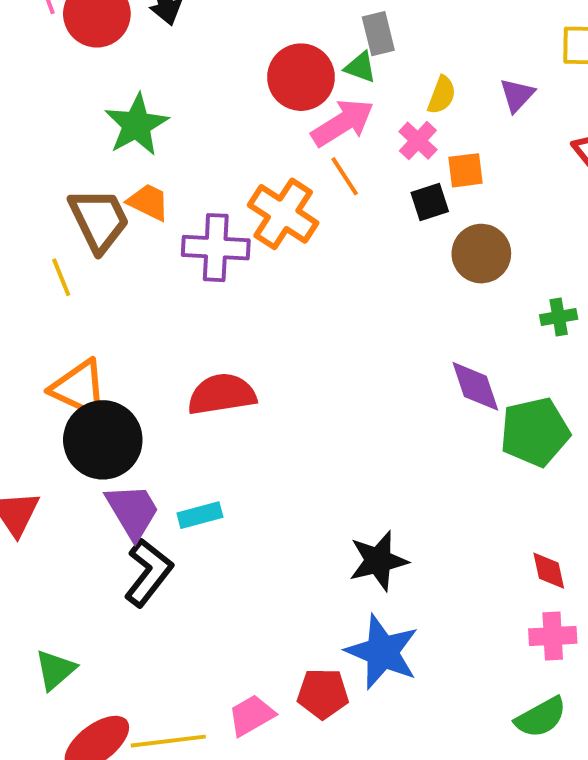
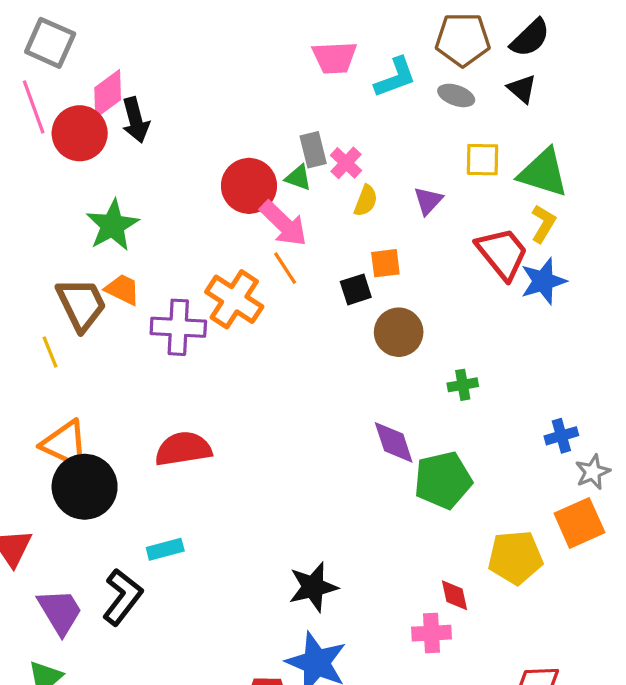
pink arrow: (343, 123) -> (284, 224), turned 76
pink cross: (418, 141) -> (346, 163), moved
purple trapezoid: (133, 511) -> (60, 612), moved
pink cross: (553, 636) -> (431, 633), moved

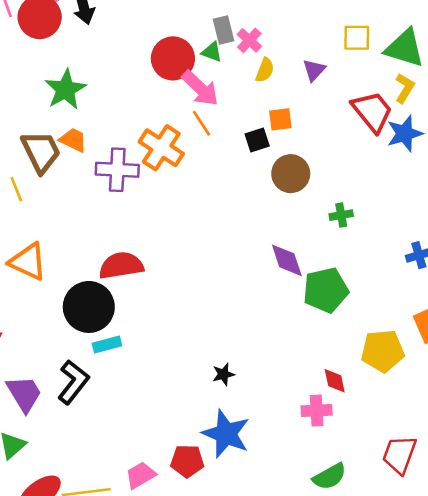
black circle: (85, 487) -> (89, 307), moved
black star: (313, 587) -> (223, 374), size x0.6

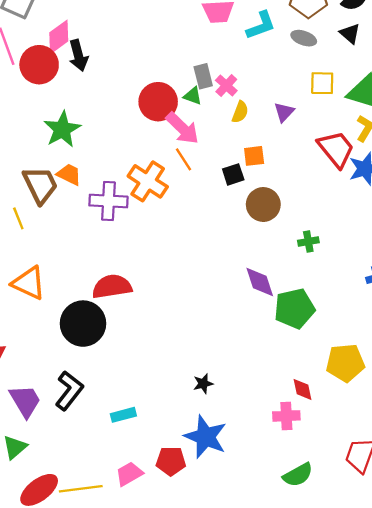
cyan rectangle: (107, 344) -> (123, 415), moved

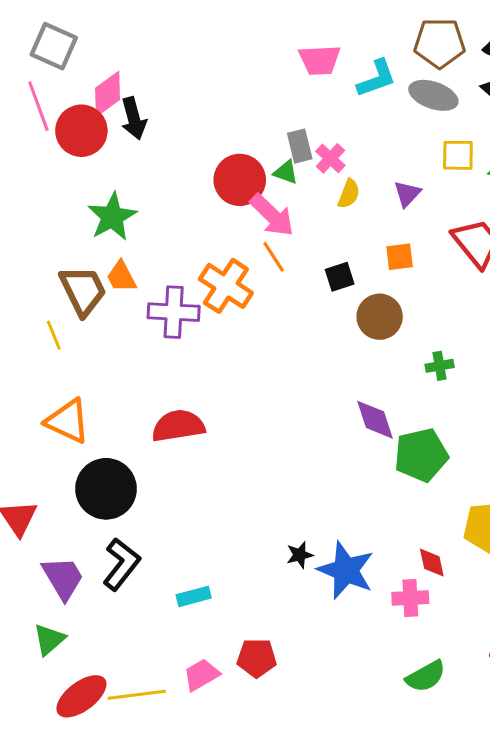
gray ellipse: (304, 38) -> (433, 95), size x1.4
orange square: (254, 156) -> (400, 257), moved
orange trapezoid: (69, 174) -> (121, 277), turned -144
black circle: (83, 324) -> (106, 489), moved
blue star: (205, 437) -> (346, 570), moved

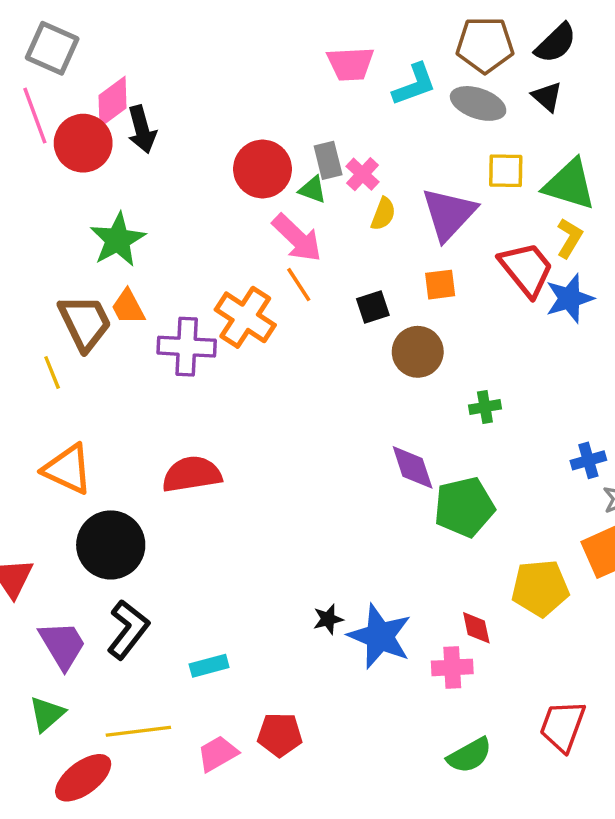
red circle: (240, 180) -> (263, 169), moved
purple triangle: (407, 194) -> (449, 214), size x1.8
yellow line: (137, 695) -> (138, 731), moved

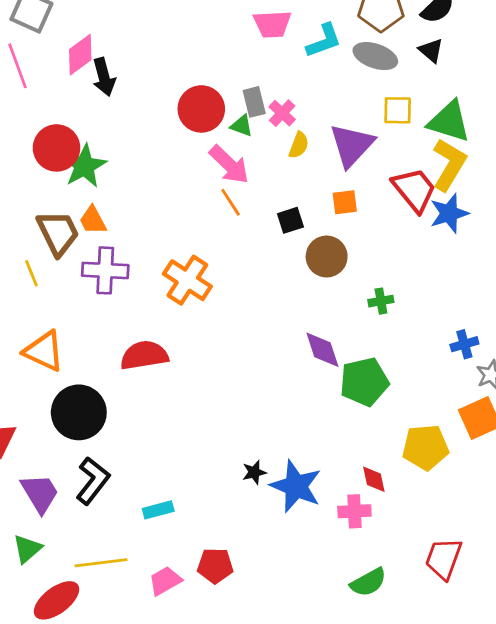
red circle: (83, 143) -> (57, 148), moved
yellow L-shape: (569, 238) -> (449, 165), size x1.6
orange cross: (245, 317) -> (187, 280), moved
purple cross: (187, 347) -> (105, 270), moved

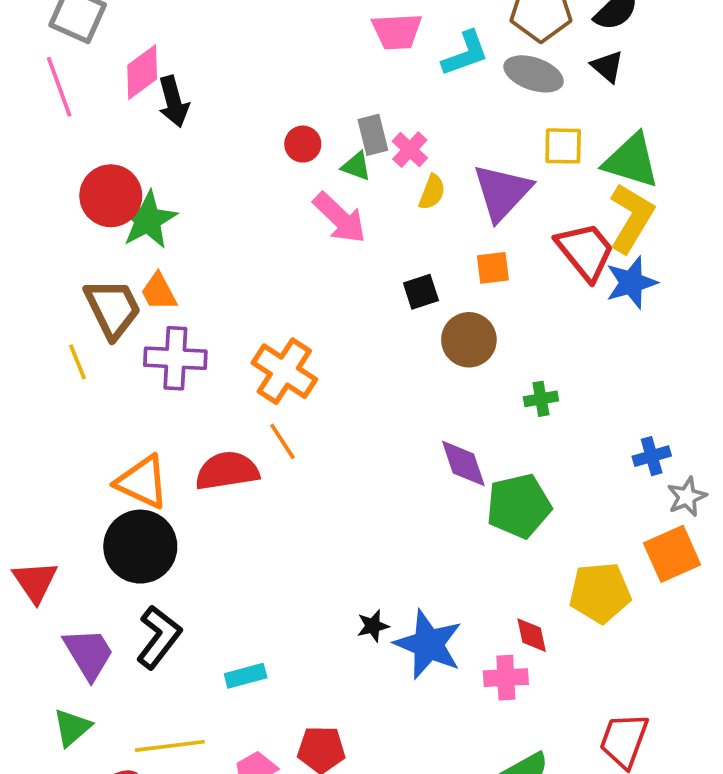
red circle: (201, 109) -> (303, 144), size x0.6
orange line: (231, 202) -> (282, 441), moved
orange triangle: (44, 351) -> (142, 482), moved

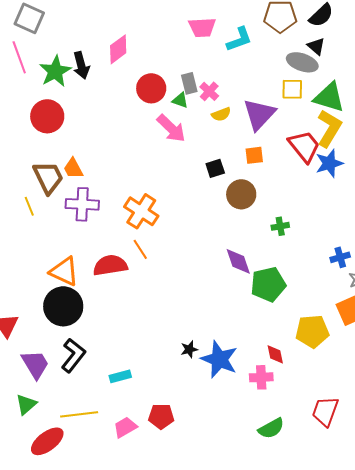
pink diamond: (142, 72) -> (118, 49), moved
gray ellipse: (534, 74) -> (302, 62), moved
red circle: (303, 144) -> (151, 88), size x1.5
yellow semicircle: (432, 192) -> (221, 114), turned 48
green star: (148, 220) -> (55, 71), moved

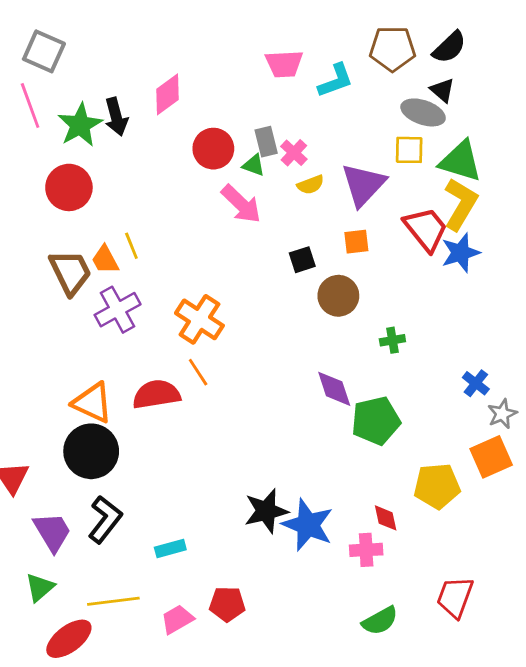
purple cross: (82, 204) -> (118, 310), turned -32
yellow line: (29, 206) -> (131, 246), moved
blue cross: (340, 257) -> (476, 383), turned -36
black star: (189, 349) -> (266, 511), size x1.8

